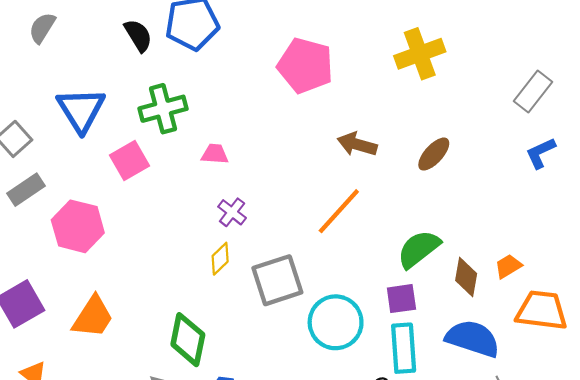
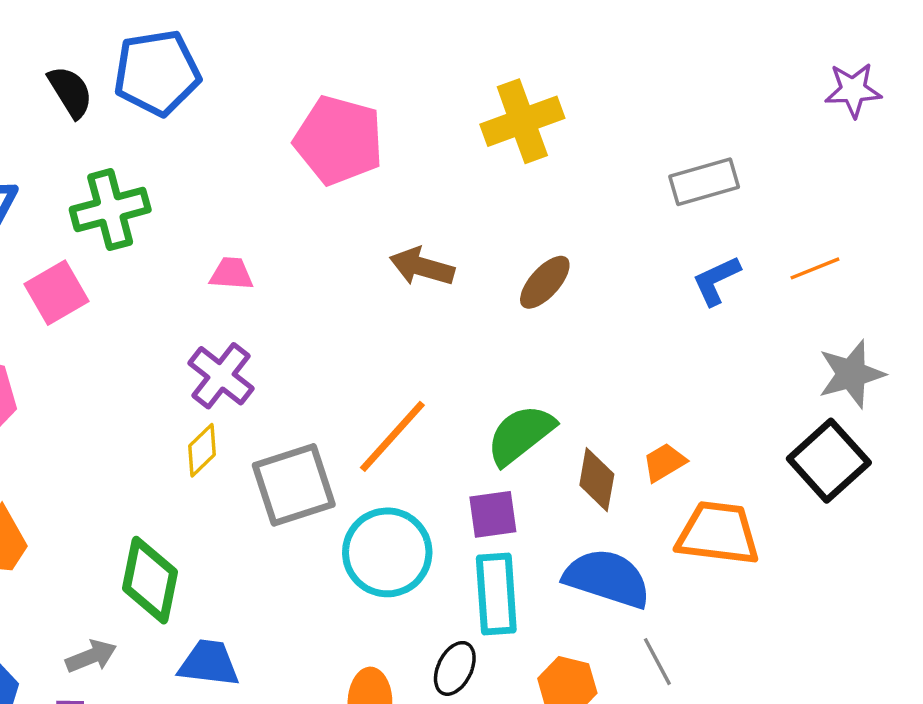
gray rectangle: (533, 91) -> (704, 182), turned 36
pink trapezoid: (215, 154) -> (231, 274), moved
orange line: (339, 211) -> (392, 436), moved
purple cross: (232, 212) -> (221, 376), size x1.4

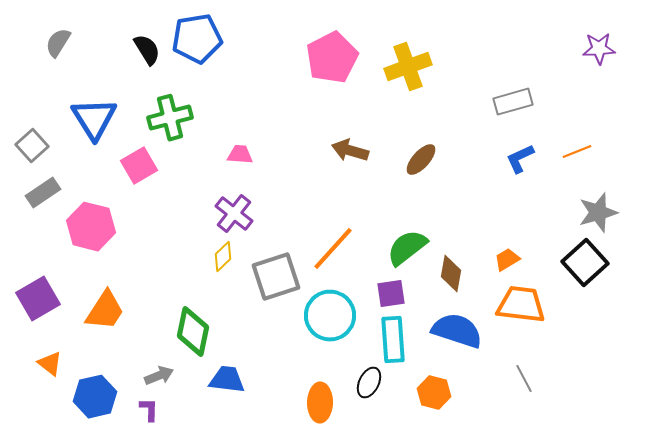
pink pentagon: (339, 140) -> (332, 58), moved, turned 30
orange trapezoid: (664, 462) -> (507, 260), moved
gray line: (657, 662) -> (524, 379), moved

